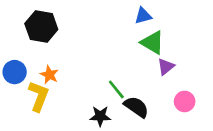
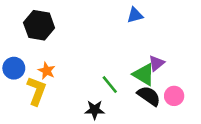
green triangle: (152, 43) -> (144, 74), moved
black semicircle: (136, 107) -> (149, 96), moved

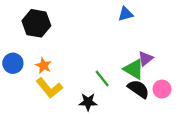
yellow L-shape: (37, 91) -> (49, 88), moved, turned 120

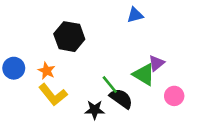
black hexagon: (36, 23) -> (69, 37), moved
black semicircle: (138, 89) -> (121, 98), moved

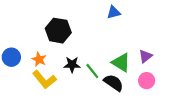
purple triangle: (156, 63) -> (146, 56), moved
black semicircle: (121, 98) -> (114, 83), moved
black star: (95, 110) -> (72, 65), moved

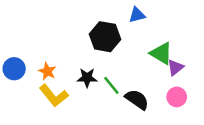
black hexagon: (58, 31) -> (105, 37), moved
green triangle: (121, 63) -> (161, 53), moved

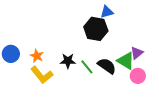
black hexagon: (105, 37) -> (96, 29), moved
green triangle: (161, 53) -> (126, 61), moved
black semicircle: (137, 99) -> (107, 66), moved

